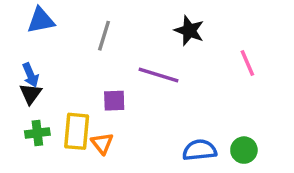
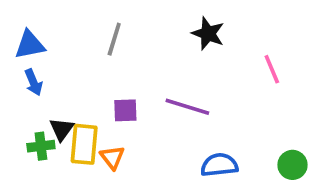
blue triangle: (41, 20) -> (30, 45), moved
purple line: (159, 75) -> (187, 107), moved
black triangle: (31, 94) -> (62, 129), moved
green circle: (244, 150) -> (292, 165), moved

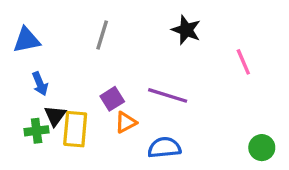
blue arrow: (33, 82) -> (40, 84), moved
purple square: (125, 110) -> (112, 99), turned -30
orange triangle: (112, 157) -> (126, 122), moved, turned 40
blue semicircle: (219, 165) -> (164, 148), moved

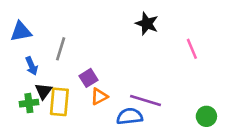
gray line: (102, 35) -> (61, 49), moved
purple line: (168, 95) -> (146, 100), moved

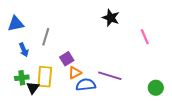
black triangle: (43, 91) -> (33, 88), moved
blue semicircle: (130, 116) -> (86, 85), moved

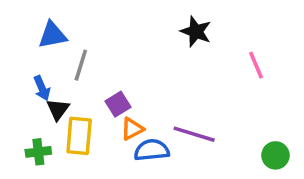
blue triangle: (16, 24) -> (53, 35), moved
green cross: (22, 78) -> (38, 152), moved
black triangle: (33, 88) -> (58, 109), moved

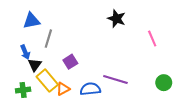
orange triangle: (132, 129) -> (63, 89), moved
yellow rectangle: (79, 136) -> (47, 81), turned -45
green circle: (275, 155) -> (164, 83), moved

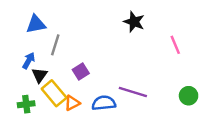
blue arrow: (25, 52) -> (29, 61), turned -128

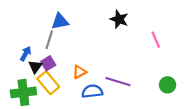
blue triangle: (36, 24) -> (60, 21), moved
purple square: (81, 71) -> (48, 63), moved
orange triangle: (72, 103) -> (79, 72), moved
green cross: (26, 104) -> (23, 92), size x1.6

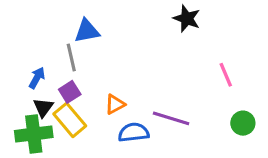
black star: (119, 19) -> (187, 19), moved
gray line: (49, 40) -> (71, 58), turned -30
pink line: (156, 40) -> (226, 75), moved
black triangle: (35, 67) -> (43, 107), moved

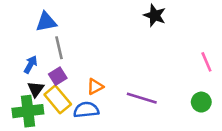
blue triangle: (87, 31) -> (46, 22), moved
pink line: (226, 75) -> (206, 62), moved
blue semicircle: (134, 132) -> (86, 110), moved

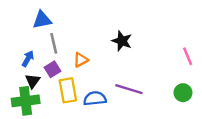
black star: (155, 15) -> (122, 41), moved
orange triangle: (95, 87) -> (81, 60), moved
yellow rectangle: (58, 99) -> (68, 90), moved, turned 30
blue semicircle: (86, 110) -> (95, 99), moved

